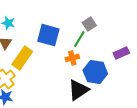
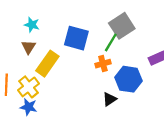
gray square: (89, 24) -> (122, 26), size x1.6
black triangle: (78, 90) -> (110, 99), size x0.6

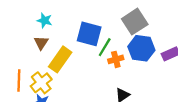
green line: (111, 42) -> (105, 47), moved
blue hexagon: (129, 79) -> (141, 48), moved

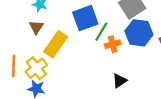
blue square: (89, 34) -> (85, 18), turned -35

